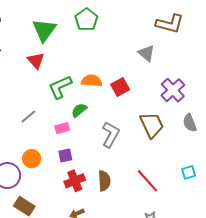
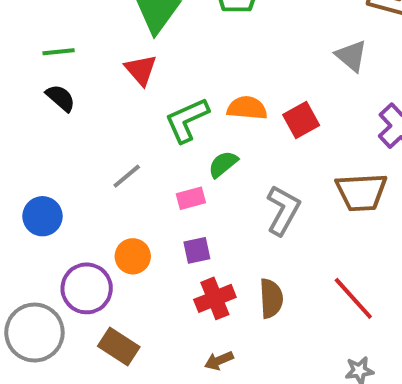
brown trapezoid: (152, 125) -> (361, 192), turned 112

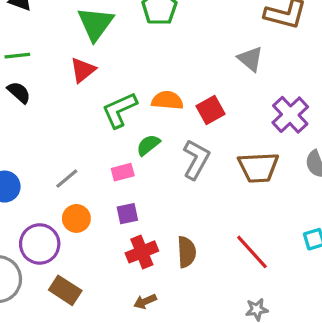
red triangle: (141, 70) -> (83, 70), turned 32
gray line: (127, 176) -> (67, 179), moved
gray L-shape: (283, 210) -> (196, 159), moved

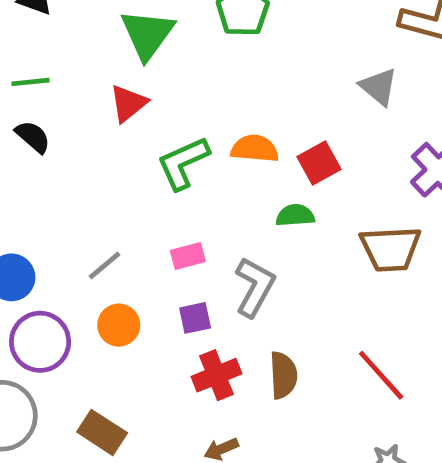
green semicircle: (148, 145) -> (295, 215), moved, turned 35
gray L-shape: (196, 159) -> (255, 287), moved
purple circle: (40, 244) -> (40, 342), moved

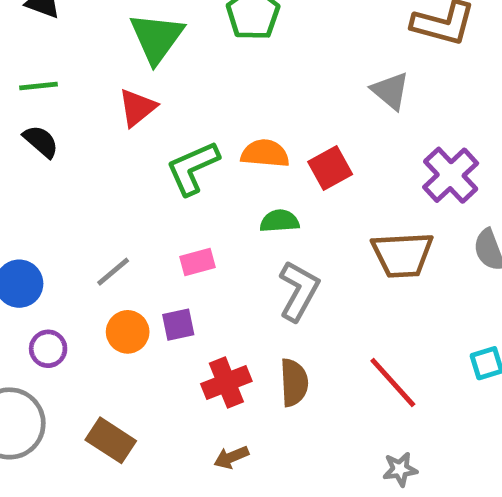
green semicircle: (295, 215) -> (279, 221), moved
gray L-shape: (255, 287) -> (299, 291), moved
purple square: (195, 318) -> (178, 325), moved
purple circle: (40, 342) -> (48, 349), size x0.6

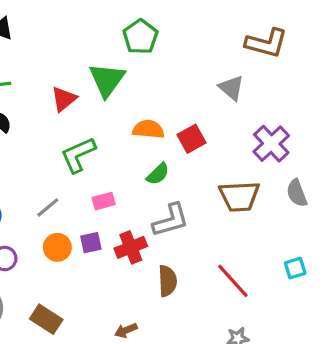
green triangle: (157, 38) -> (107, 80), moved
green L-shape: (193, 168) -> (78, 155), moved
green semicircle: (279, 221) -> (158, 174), turned 140
gray L-shape: (299, 291) -> (171, 220), turned 45
red cross: (226, 382) -> (131, 247), moved

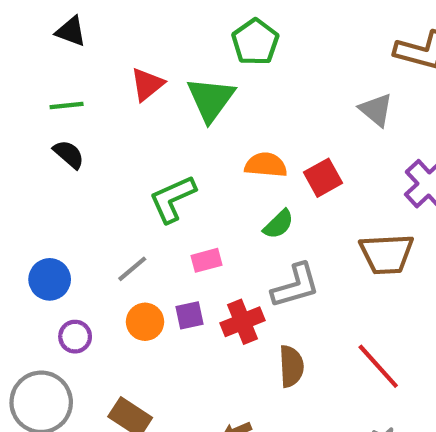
red triangle: (64, 99) -> (147, 84), moved

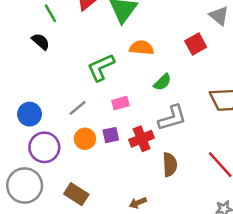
green line: (67, 106) -> (50, 13), moved, turned 66
orange semicircle: (266, 165) -> (142, 48), moved
red square: (323, 178) -> (196, 44), moved
purple circle: (75, 337) -> (44, 147), size x1.6

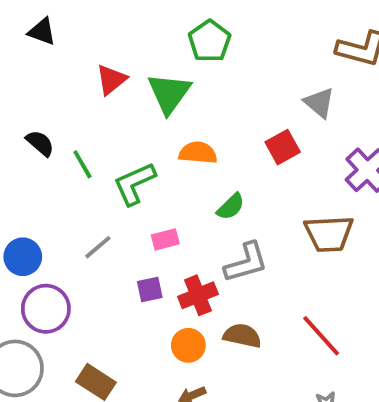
green line: (50, 13) -> (82, 164), moved
orange circle: (85, 139) -> (188, 345), moved
brown semicircle: (170, 165) -> (242, 336), turned -75

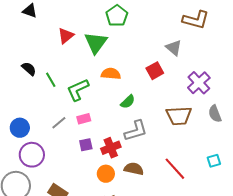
pink rectangle: (165, 239) -> (84, 119), moved

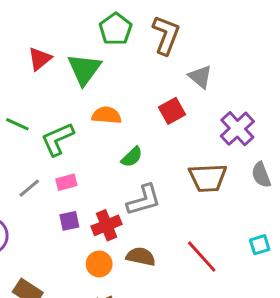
brown L-shape: (196, 20) -> (166, 35), moved, turned -84
green line: (51, 80) -> (17, 124), turned -35

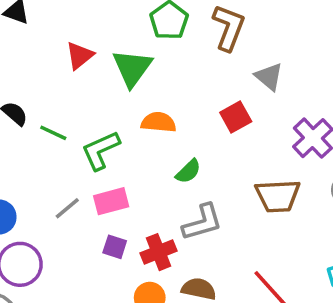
pink rectangle: (66, 182) -> (111, 201), size x1.4
purple square: (69, 221) -> (115, 247), turned 30

